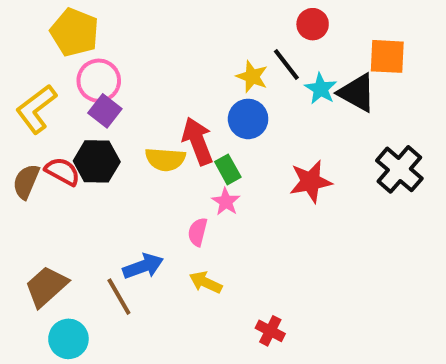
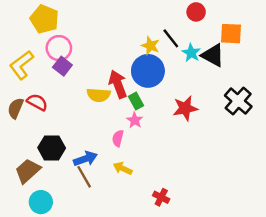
red circle: (313, 24) -> (196, 12), moved
blue circle: (248, 119) -> (148, 71), size x1.4
black hexagon: (97, 161) -> (52, 148), moved
brown line: (119, 297) -> (84, 177), moved

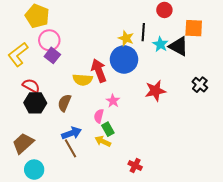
black line: (171, 38) -> (143, 32), turned 42
green rectangle: (136, 101) -> (108, 129), moved
black cross: (238, 101) -> (200, 85), size x0.7
brown semicircle: (16, 108) -> (64, 103), moved
black hexagon: (52, 148) -> (35, 103), moved

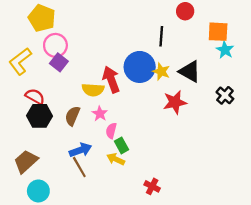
yellow star: (126, 38) -> (161, 72), moved
cyan star: (160, 44) -> (225, 50), moved
black triangle: (179, 46) -> (190, 72), moved
pink star: (113, 101) -> (100, 114), moved

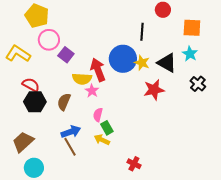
cyan star: (225, 50) -> (190, 54), moved
yellow L-shape: (20, 61) -> (18, 54), turned 70
purple square: (59, 62) -> (66, 55), moved
pink star: (100, 114) -> (92, 91), moved

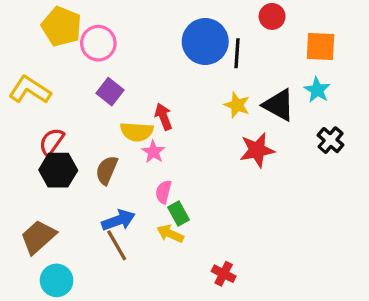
pink circle: (49, 40) -> (98, 43), moved
blue circle: (123, 59) -> (205, 42), moved
red arrow: (98, 70) -> (163, 117), size x0.7
red semicircle: (31, 85) -> (52, 142), turned -84

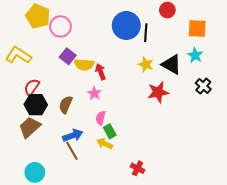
yellow semicircle: (137, 132) -> (84, 65), moved
brown trapezoid: (38, 237) -> (30, 127), moved

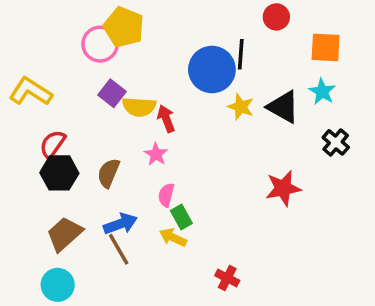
yellow pentagon: (38, 16) -> (124, 27), moved
blue circle: (126, 25) -> (212, 70), moved
red star: (158, 92) -> (283, 188), moved
brown trapezoid: (30, 127) -> (64, 234), moved

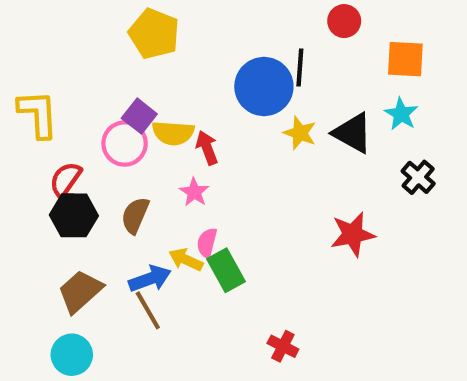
pink circle: (100, 44) -> (125, 144), moved
yellow L-shape: (31, 92) -> (38, 114), turned 54
green rectangle: (181, 217) -> (226, 270), size x1.4
yellow arrow: (173, 237) -> (186, 260), moved

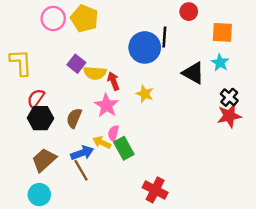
yellow star: (300, 133) -> (145, 94), moved
pink circle: (125, 144) -> (53, 19), moved
pink star: (194, 192) -> (106, 105), size x1.5
red star: (353, 234) -> (229, 116), moved
red cross: (283, 346) -> (155, 190), size x1.5

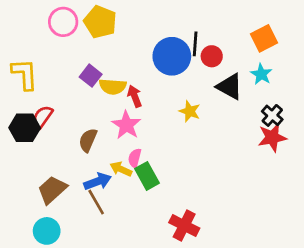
red circle: (189, 12) -> (212, 56), moved
orange square: (222, 32) -> (264, 38), turned -30
yellow star: (145, 94) -> (190, 111), moved
black hexagon: (40, 118) -> (25, 128), moved

